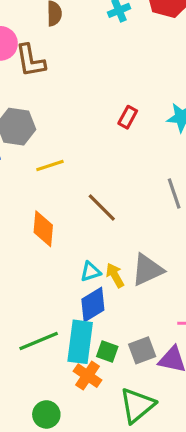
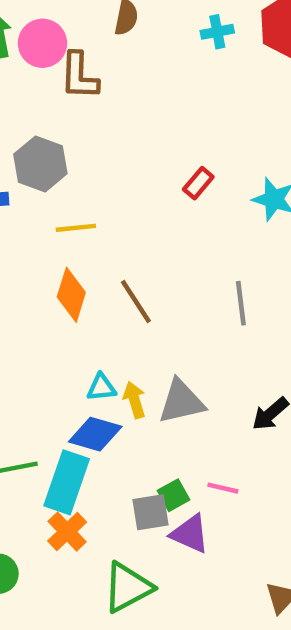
orange diamond: (43, 229) -> (71, 295), moved
blue diamond: (93, 305) -> (95, 434), turned 36
green square: (107, 352) -> (173, 495), moved, turned 30

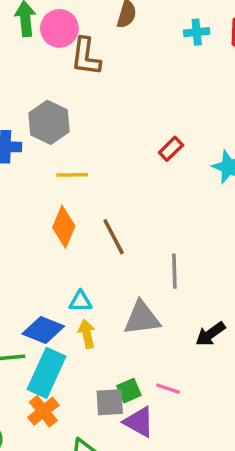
gray line: (241, 303) -> (174, 271), moved
yellow arrow: (134, 400) -> (87, 334), moved
blue diamond: (95, 434) -> (43, 330), moved

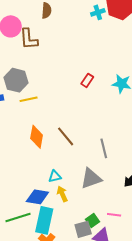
cyan cross: (197, 32) -> (98, 12), moved
yellow line: (72, 175) -> (29, 99), moved

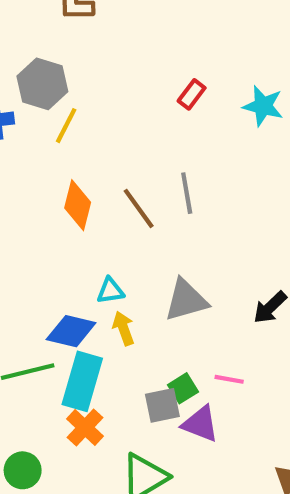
yellow line: (29, 99) -> (66, 126), turned -54
gray line: (104, 148) -> (187, 193), moved

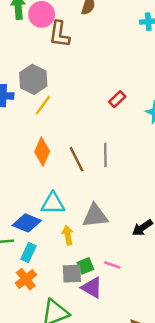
cyan triangle: (110, 291) -> (53, 203), size x1.5
yellow arrow: (123, 328) -> (68, 235), moved
cyan rectangle: (82, 381) -> (28, 253), size x0.6

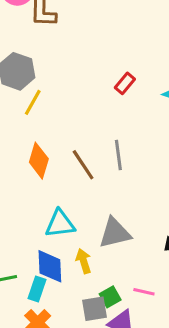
blue diamond: (27, 223) -> (50, 266), moved, turned 72

